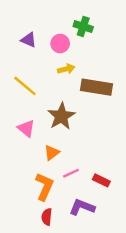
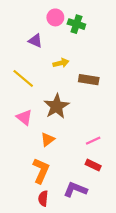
purple triangle: (29, 40) -> (35, 41), moved
pink circle: (60, 43) -> (55, 17), moved
brown rectangle: (96, 87) -> (89, 80), size x0.7
pink line: (71, 173) -> (93, 141), moved

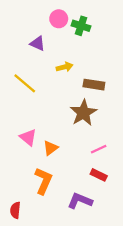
brown star: (56, 106) -> (83, 113), moved
pink triangle: (24, 117) -> (28, 137), moved
red semicircle: (43, 198) -> (15, 210), moved

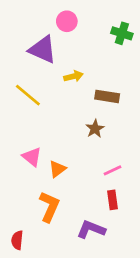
green cross: (81, 26) -> (122, 33), moved
purple triangle: (38, 43) -> (43, 49), size x1.6
brown star: (83, 113) -> (95, 129), size x0.6
red rectangle: (99, 175) -> (112, 200), turned 56

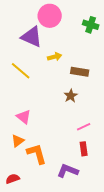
pink circle: (67, 21) -> (50, 16), size x1.5
orange triangle: (57, 169) -> (18, 141), moved
orange L-shape: (49, 207) -> (37, 154), turned -40
red semicircle: (17, 240) -> (13, 179), turned 64

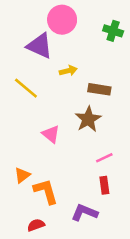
brown star: (71, 96) -> (88, 119), size x1.5
pink triangle: (24, 117) -> (51, 134), moved
red semicircle: (13, 179) -> (36, 225), moved

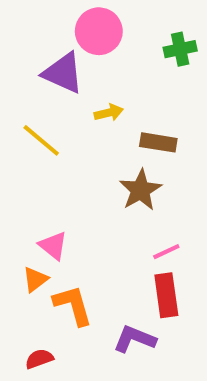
green cross: (113, 31) -> (180, 49), turned -30
pink triangle: (51, 134) -> (53, 246), moved
red rectangle: (104, 185) -> (166, 295), size x1.5
red semicircle: (36, 225) -> (39, 359), moved

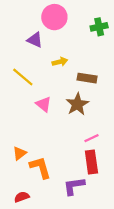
purple triangle: (63, 73) -> (35, 40), size x0.7
pink triangle: (53, 246) -> (44, 104), moved
purple L-shape: (135, 339) -> (74, 186), turned -30

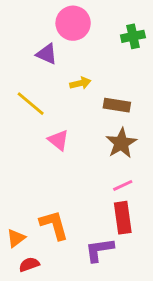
brown star: (77, 104) -> (121, 143), moved
orange triangle: (20, 153) -> (16, 238), moved

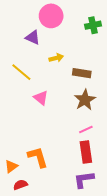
purple L-shape: (99, 250) -> (84, 180), moved

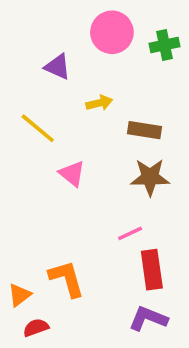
pink circle: (51, 16) -> (112, 32), moved
brown star: (85, 100) -> (150, 177), turned 30
pink line: (86, 129) -> (130, 233), moved
purple L-shape: (84, 180) -> (148, 318), turned 30

